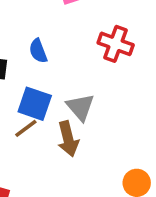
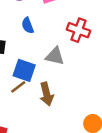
blue semicircle: (38, 51) -> (28, 25), moved
gray triangle: (80, 107) -> (55, 56), moved, turned -36

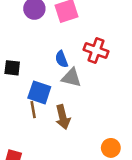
blue semicircle: (28, 25) -> (62, 59), moved
brown line: (18, 87) -> (33, 110), turned -63

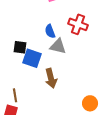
black square: (12, 68) -> (20, 47), moved
brown line: (33, 110) -> (15, 95), moved

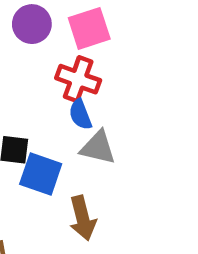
red cross: (78, 24) -> (78, 79), moved

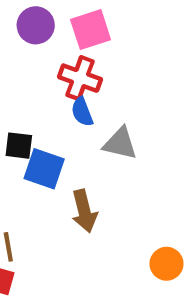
gray triangle: (98, 148) -> (120, 143), moved

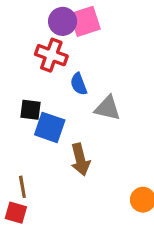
purple circle: (36, 25) -> (63, 21), moved
red cross: (80, 78) -> (51, 55), moved

